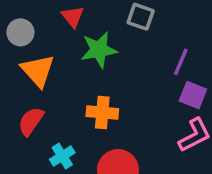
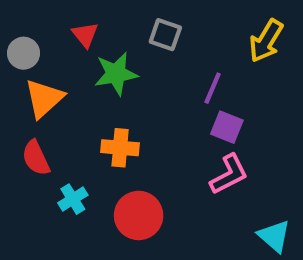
orange triangle: (38, 71) -> (44, 98), turned 30
red semicircle: (31, 121) -> (36, 158), turned -60

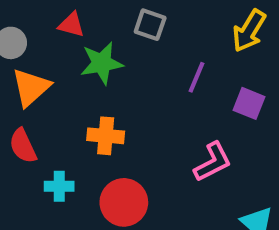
red triangle: (85, 35) -> (71, 25), turned -36
purple square: (227, 127) -> (249, 103), moved
cyan cross: (73, 199) -> (59, 186), turned 32

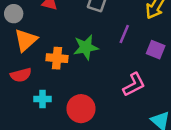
green star: (102, 63) -> (86, 47), moved
orange cross: (106, 136) -> (57, 58), moved
red semicircle: (23, 146) -> (21, 75), turned -80

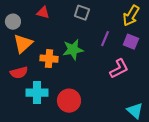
purple square: (156, 50) -> (131, 42), moved
pink L-shape: (134, 85) -> (119, 69), moved
cyan cross: (43, 99) -> (37, 93), size x1.5

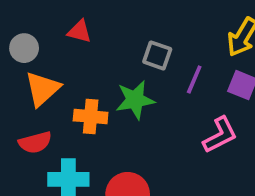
gray square: (82, 13) -> (157, 55), moved

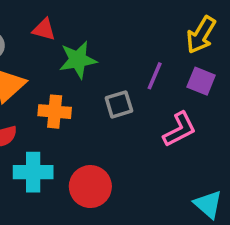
gray square: (157, 55) -> (119, 104), moved, turned -36
green star: (135, 100) -> (78, 60), moved

